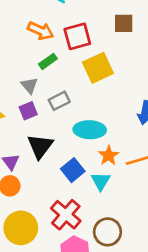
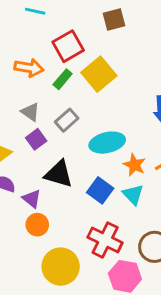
orange arrow: (41, 31) -> (29, 68), moved
green rectangle: (48, 61) -> (63, 79), moved
black triangle: (40, 146) -> (59, 174), turned -36

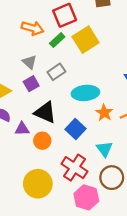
cyan triangle: (133, 194) -> (104, 149), moved
purple triangle: (32, 199) -> (22, 129), turned -49
orange circle: (37, 225) -> (42, 141), moved

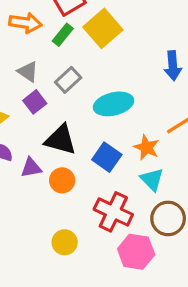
orange star: (104, 113) -> (147, 147), moved
yellow circle: (38, 184) -> (65, 242), size x0.6

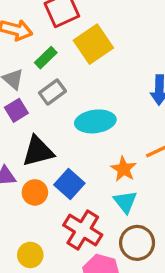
green rectangle: (63, 35) -> (46, 58), moved
black triangle: (61, 140) -> (38, 151), turned -36
blue square: (107, 157) -> (69, 184), moved

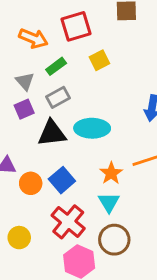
yellow square: (93, 44) -> (99, 60), size x0.6
black triangle: (38, 151) -> (52, 133), moved

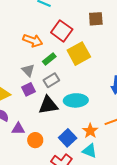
red square: (76, 26) -> (62, 31), turned -35
yellow square: (99, 60) -> (79, 54), size x1.6
blue square: (62, 180) -> (68, 138), moved
cyan triangle: (109, 202) -> (90, 151), turned -35

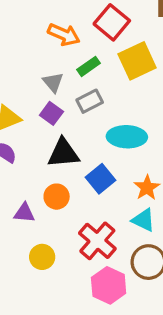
purple square: (29, 89) -> (51, 113), turned -32
black triangle: (48, 105) -> (63, 153), moved
purple triangle: (18, 129) -> (24, 213), moved
blue square: (68, 138) -> (101, 179), moved

